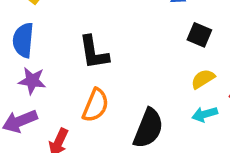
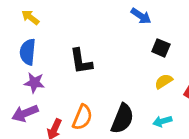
orange semicircle: (95, 105) -> (82, 117), moved
cyan arrow: (205, 114) -> (162, 121), moved

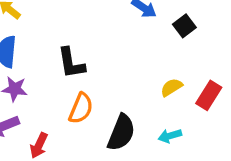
black square: (161, 48) -> (184, 26), moved, turned 30
orange semicircle: (82, 117) -> (81, 108), moved

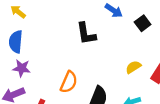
black L-shape: (71, 63) -> (86, 34), moved

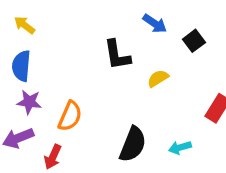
yellow semicircle: (133, 67) -> (158, 78), moved
orange semicircle: (69, 82) -> (70, 116), moved

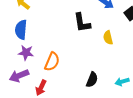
yellow semicircle: (158, 78) -> (108, 38), turned -72
black semicircle: (133, 144) -> (92, 80), size x0.7

